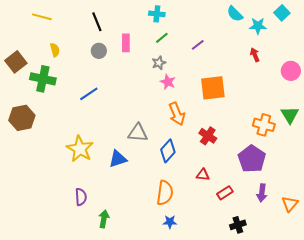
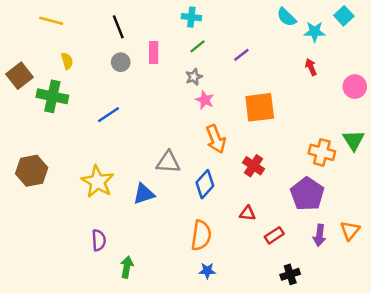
brown hexagon: (22, 118) -> (32, 171), moved
orange triangle: (290, 204) -> (350, 230), moved

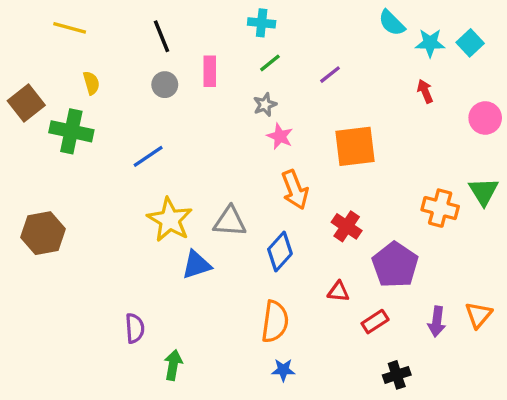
cyan square: (344, 16) -> (470, 43), moved
yellow star: (98, 182) -> (170, 220), moved
purple pentagon: (307, 194) -> (395, 265), moved

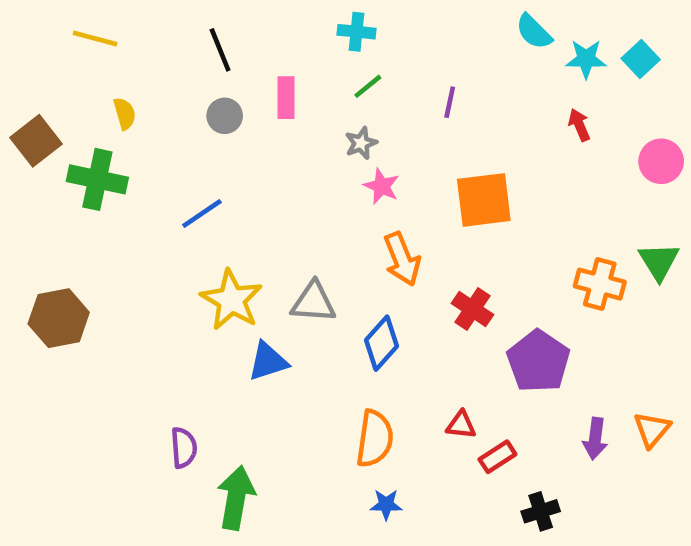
purple line: (330, 75) -> (450, 102), turned -40
red triangle: (338, 292) -> (461, 425), moved
red rectangle: (375, 322) -> (497, 457), moved
green arrow: (173, 365) -> (236, 498), size x1.5

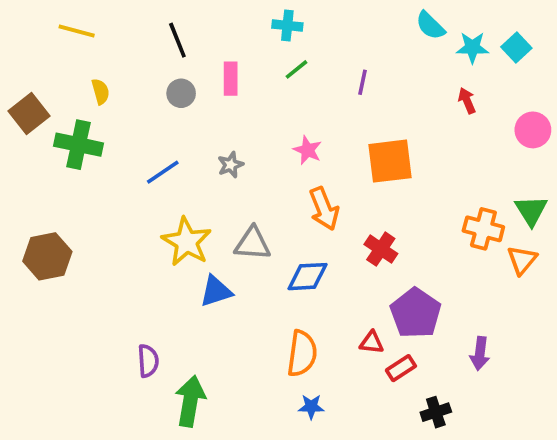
gray star: (361, 143) -> (231, 165), moved
blue diamond: (382, 343) -> (308, 277), turned 45
purple pentagon: (538, 361) -> (416, 313), moved
orange triangle: (652, 430) -> (522, 260), moved

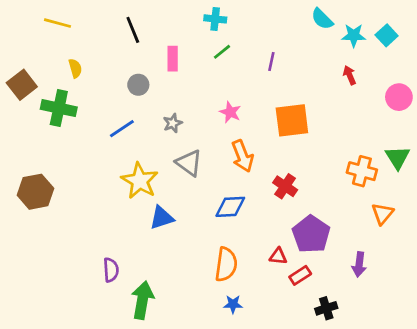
gray circle: (181, 93) -> (138, 85), moved
gray triangle: (253, 244) -> (189, 163), moved, turned 32
orange triangle: (522, 260) -> (382, 214), moved

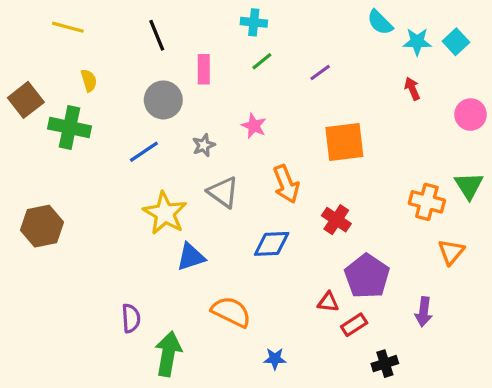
purple line: (271, 61) -> (320, 72), turned 42
gray circle: (138, 85) -> (163, 100), size x1.5
pink star: (230, 112) -> (254, 126), moved
orange semicircle: (226, 264) -> (231, 312), moved, turned -72

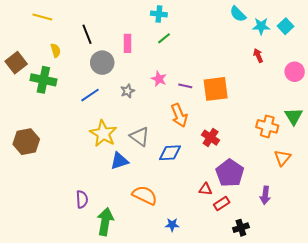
black line: (157, 35) -> (87, 34), moved
purple line: (320, 72) -> (185, 86), moved, turned 48
gray triangle: (223, 192) -> (140, 137), moved

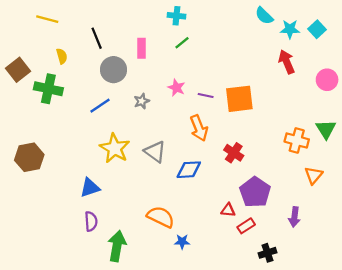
red arrow: (258, 56) -> (287, 62), size x1.5
blue triangle: (119, 161) -> (90, 188), moved
blue star: (172, 225) -> (182, 242), moved

